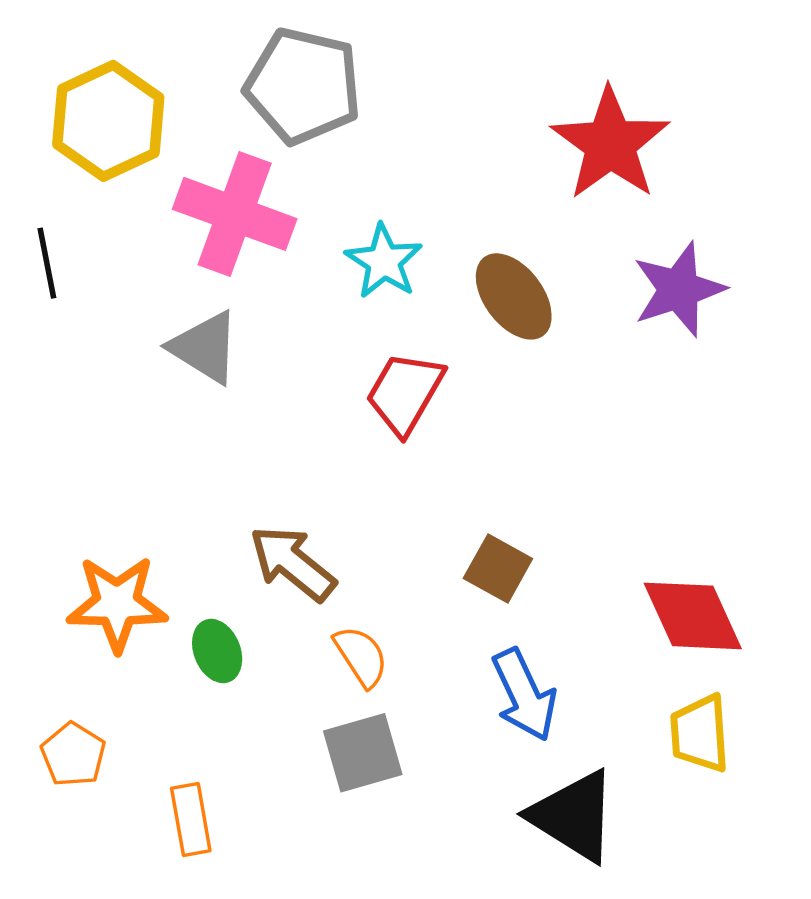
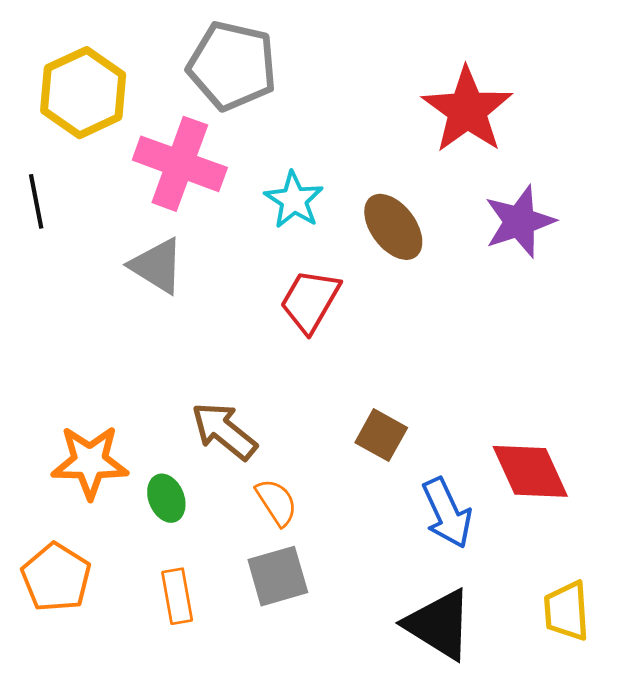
blue arrow: (524, 695) -> (447, 513), moved
yellow trapezoid: (700, 733) -> (567, 611), moved
orange pentagon: (73, 755) -> (56, 577), size x1.4
orange rectangle: (191, 819) -> (177, 596), moved

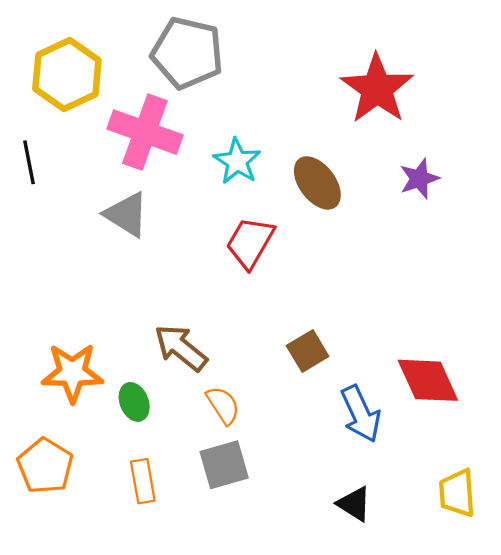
purple star: (520, 222) -> (419, 179), size x0.7
brown square: (381, 435) -> (308, 351), turned 30
black triangle: (439, 624) -> (354, 504), size x0.6

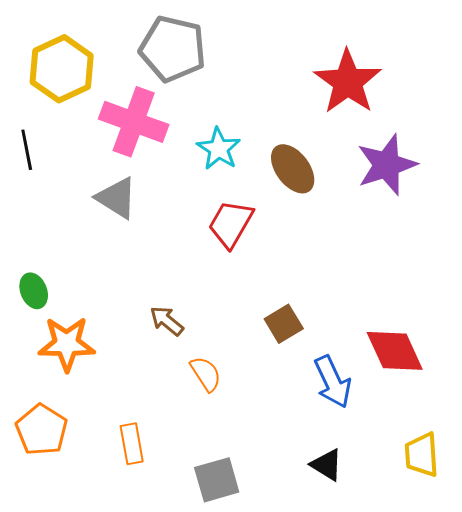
purple star: (419, 179) -> (387, 165), size x1.6
brown arrow: (181, 348) -> (167, 321), size x0.7
green ellipse: (134, 402) -> (34, 291), moved
gray square: (224, 465) -> (217, 480), moved

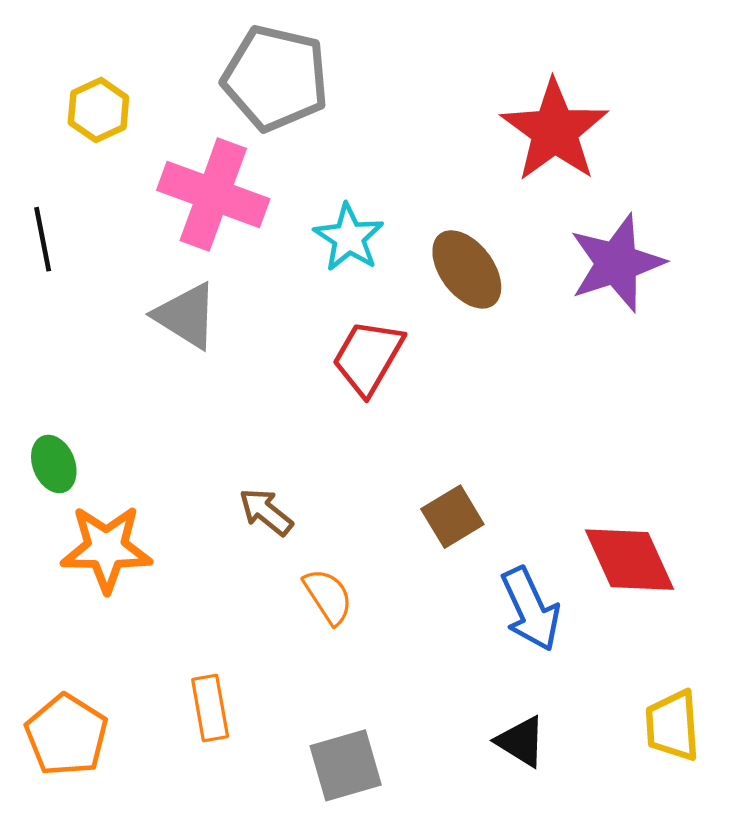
yellow hexagon: (62, 69) -> (98, 110), size x0.6
orange pentagon: (42, 430) -> (67, 735), moved

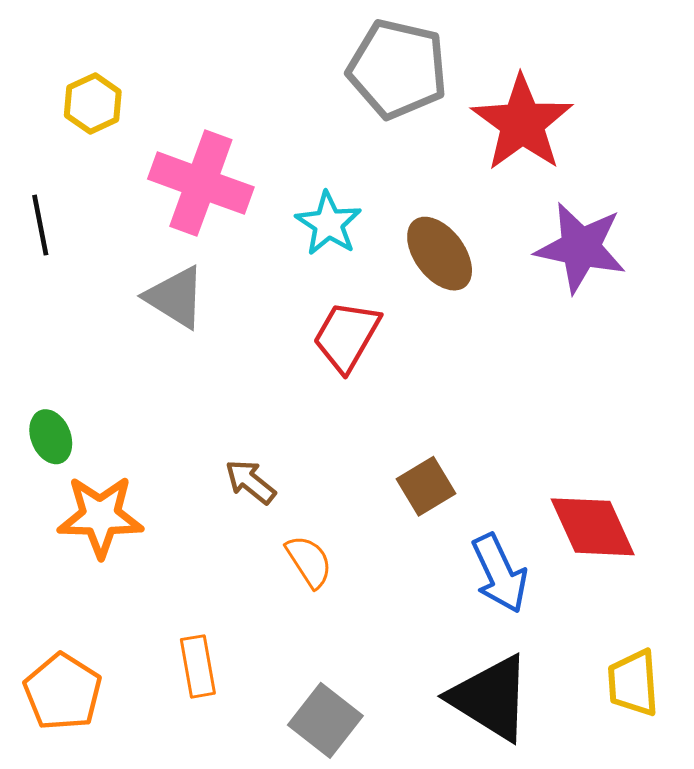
gray pentagon: (275, 78) -> (398, 69), moved
purple star: (617, 263) -> (581, 248), turned 30
black triangle: (521, 741) -> (491, 698), size x1.8
gray square: (346, 765) -> (325, 720), turned -36

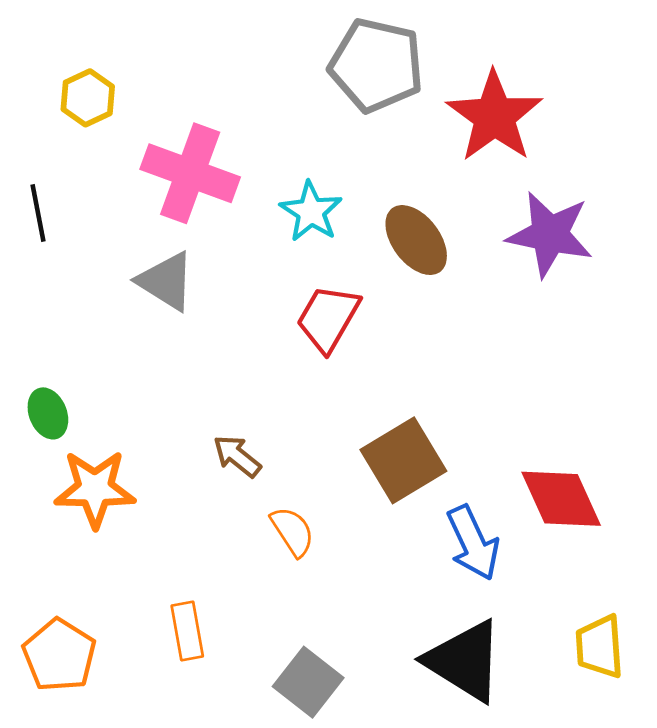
brown square: (426, 486) -> (403, 460), size x1.5

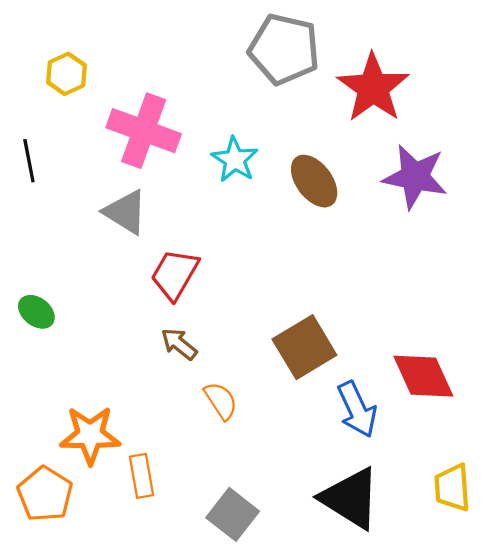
red trapezoid: (328, 318) -> (175, 274), moved
green ellipse: (48, 413) -> (36, 312), turned -30
orange star: (95, 489) -> (90, 435), moved

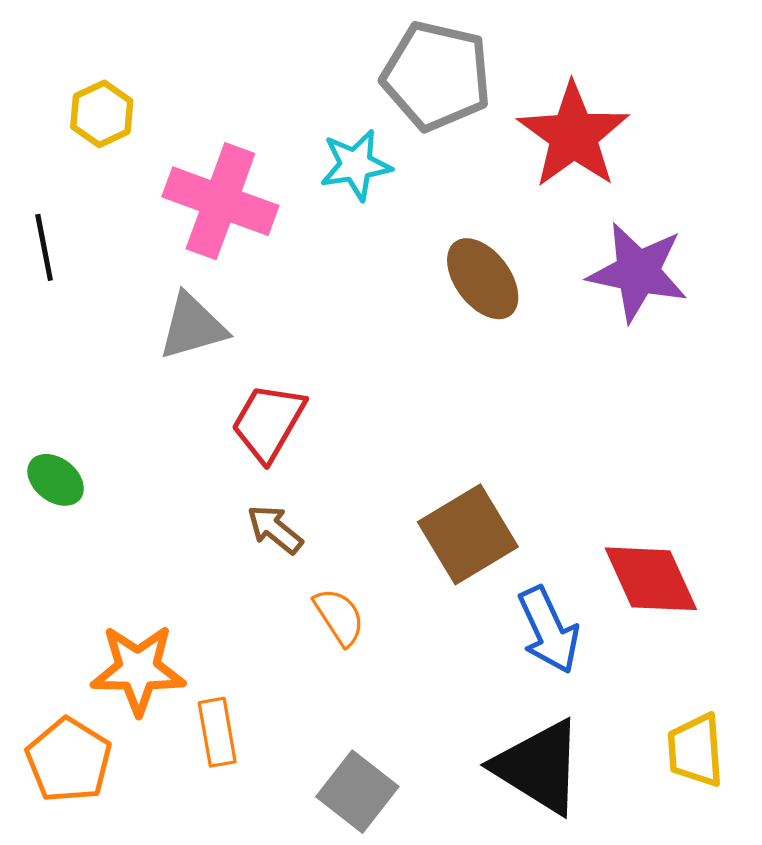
cyan star: (235, 160) -> (356, 165), moved, turned 30
gray triangle: (125, 212) -> (192, 327), turned -48

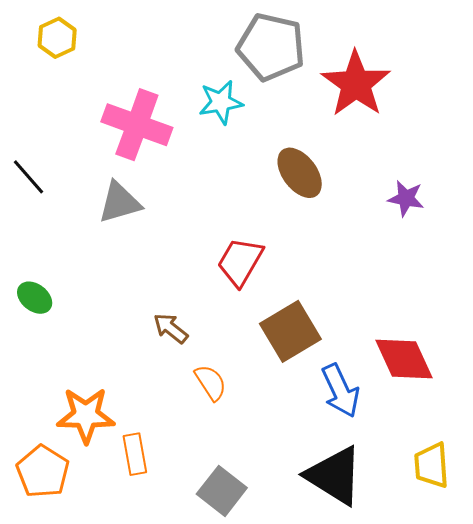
yellow hexagon: (102, 114) -> (57, 38), moved
black line: (44, 247) -> (28, 177), moved, turned -30
purple star: (638, 272) -> (406, 198), moved, size x0.6
red trapezoid: (268, 422) -> (240, 262), moved

